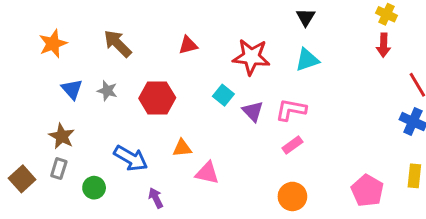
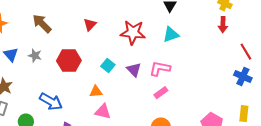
red triangle: (188, 45) -> (90, 25), turned -32
cyan square: (223, 95) -> (108, 66), moved
orange triangle: (182, 148) -> (96, 92), moved

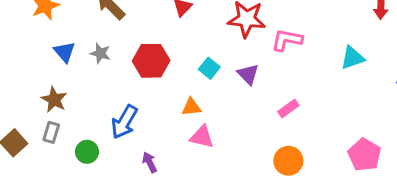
cyan triangle: (171, 35) -> (353, 58), moved
pink L-shape: (160, 69) -> (287, 40), moved
blue arrow: (51, 102) -> (124, 122), turned 90

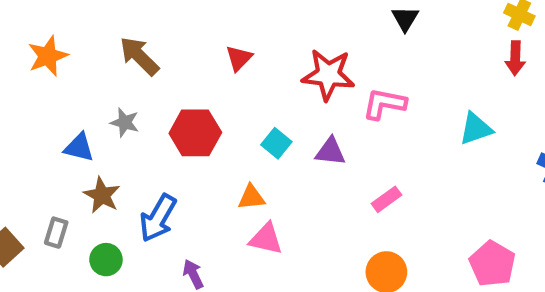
blue triangle: (65, 52) -> (79, 147), moved, turned -35
purple triangle: (248, 74) -> (330, 152), turned -40
brown star: (54, 100) -> (102, 195), moved

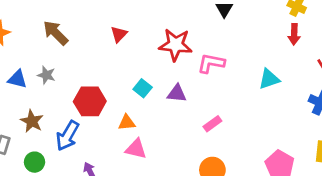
red hexagon: (195, 133) -> (90, 101), moved
blue triangle: (79, 147) -> (17, 79), moved

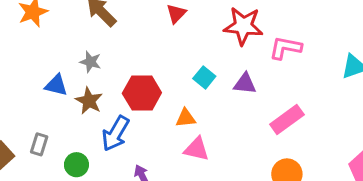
blue triangle: (17, 79) -> (56, 85), moved
brown star: (32, 121) -> (89, 101), moved
pink rectangle: (212, 124) -> (287, 119), size x1.5

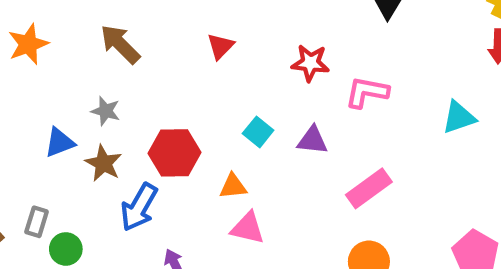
red star: (243, 26) -> (310, 63), size x0.7
blue triangle: (56, 85) -> (60, 142), turned -35
green circle: (76, 165) -> (66, 249), moved

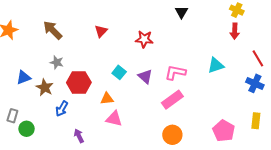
pink L-shape: (367, 92) -> (175, 72), moved
gray star: (106, 111) -> (57, 62), moved
purple triangle: (312, 140) -> (145, 76), turned 35
blue arrow: (139, 207) -> (62, 109), size x0.7

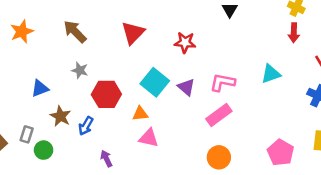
red triangle: (101, 31) -> (133, 33), size x1.5
cyan square: (119, 72) -> (155, 82), size x1.6
brown star: (45, 88) -> (60, 116), moved

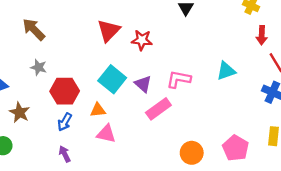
red triangle: (133, 33) -> (109, 31), moved
red arrow: (294, 33) -> (262, 35), moved
pink rectangle: (219, 115) -> (158, 109), moved
blue arrow: (86, 126) -> (65, 122), moved
orange circle: (219, 157) -> (192, 153), moved

